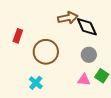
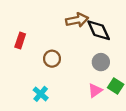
brown circle: (46, 52) -> (52, 59), size x0.6
pink triangle: (84, 80) -> (95, 90), turned -40

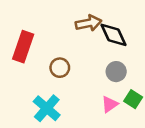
red rectangle: (20, 40) -> (23, 47), size x1.6
cyan cross: (41, 94) -> (47, 108), size x1.5

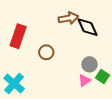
gray circle: (116, 72) -> (89, 64), moved
cyan cross: (47, 108) -> (14, 83), moved

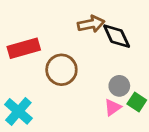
red rectangle: (18, 36) -> (24, 48), turned 55
brown circle: (46, 52) -> (61, 70), size x1.5

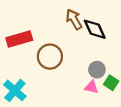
brown arrow: (91, 24) -> (74, 19), turned -110
pink triangle: (113, 107) -> (91, 87), turned 48

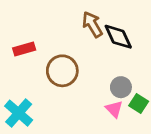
red rectangle: (19, 39) -> (24, 49), size x0.7
pink triangle: (91, 87) -> (114, 109), turned 32

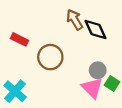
red rectangle: (24, 49) -> (19, 39), turned 42
pink triangle: (114, 109) -> (92, 88), size x1.5

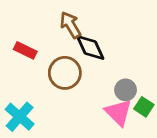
brown arrow: (75, 20) -> (70, 25), moved
black diamond: (95, 30) -> (90, 48), moved

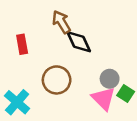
red rectangle: (25, 50) -> (22, 44), turned 54
brown circle: (65, 73) -> (57, 80), moved

